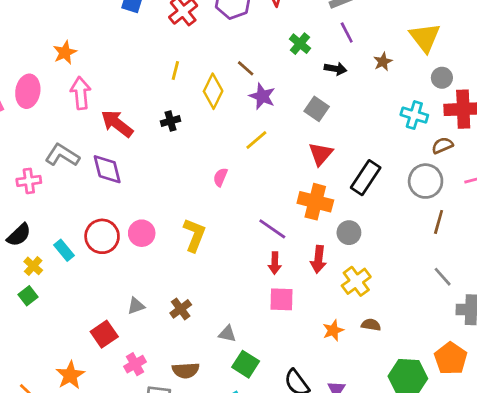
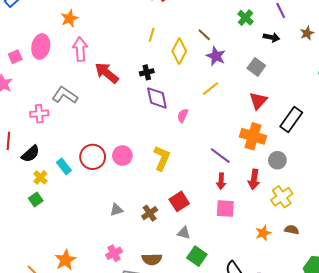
purple diamond: (107, 169) -> (157, 98), moved
red square: (104, 334) -> (179, 201), moved

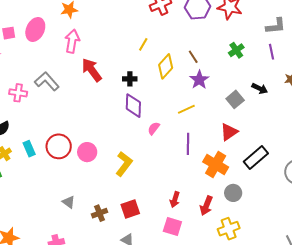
black arrow: (271, 37) -> (260, 88), moved
purple line: (220, 156) -> (188, 144), moved, turned 40
gray triangle: (116, 210) -> (69, 202), turned 40

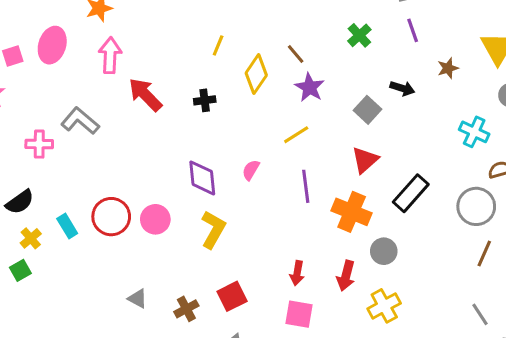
purple diamond: (133, 106) -> (202, 178), moved

